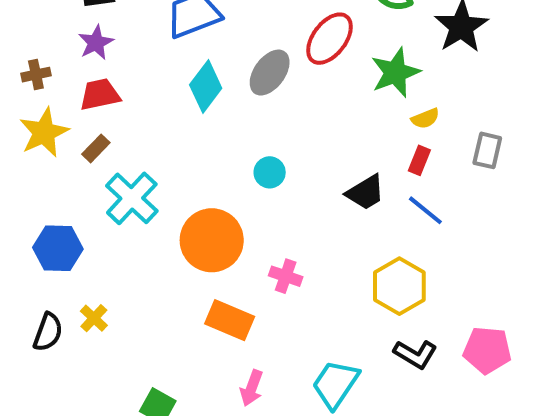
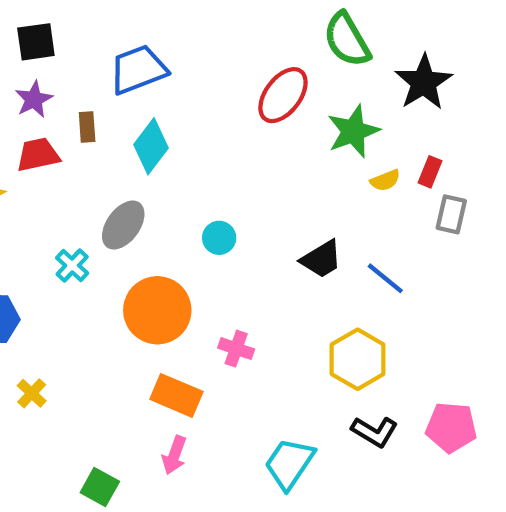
gray ellipse: (270, 73) -> (123, 225), moved
brown rectangle: (96, 148) -> (87, 127), moved, turned -48
red rectangle: (419, 160) -> (430, 172), moved
cyan cross: (132, 198) -> (72, 265), size x0.6
pink arrow: (252, 388) -> (174, 455), moved

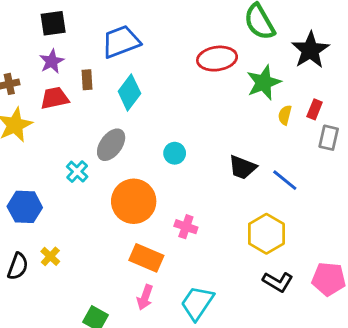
red ellipse: (283, 95) -> (217, 59), turned 45
yellow semicircle: (385, 180) -> (285, 115), turned 126
black trapezoid: (321, 259) -> (242, 167), turned 52
cyan trapezoid: (289, 464) -> (197, 303), moved

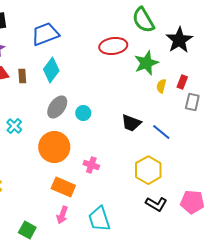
brown rectangle: (87, 80) -> (22, 76), moved
gray ellipse: (111, 145) -> (57, 107), moved
cyan trapezoid: (197, 303) -> (99, 219), turned -52

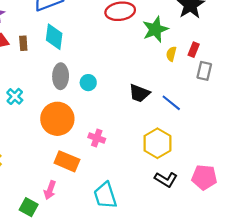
cyan diamond: (51, 70) -> (54, 37), turned -30
gray ellipse: (57, 107) -> (61, 76), turned -35
pink arrow: (62, 215) -> (50, 190), moved

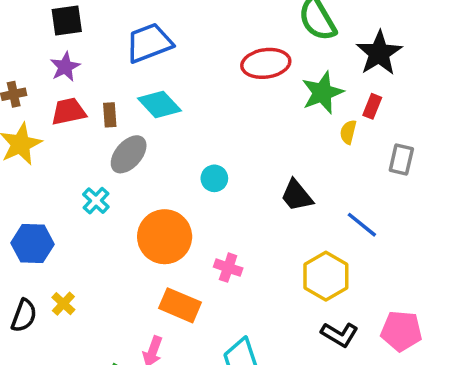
cyan diamond: (54, 37) -> (159, 105), turned -50
red rectangle: (194, 50) -> (372, 106), moved
gray ellipse: (61, 76) -> (129, 154), moved, turned 40
black trapezoid: (139, 93) -> (297, 196), turned 30
blue line: (171, 103) -> (362, 225), moved

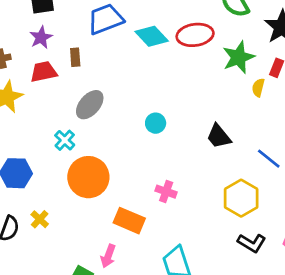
cyan diamond: (159, 105) -> (152, 36), moved
brown rectangle: (110, 115) -> (75, 57), moved
orange circle: (165, 237) -> (88, 177), moved

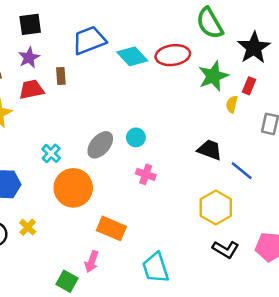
gray ellipse: (90, 105) -> (100, 145), moved
black trapezoid: (219, 136) -> (210, 150), moved, turned 150
pink cross: (166, 192) -> (146, 174), moved

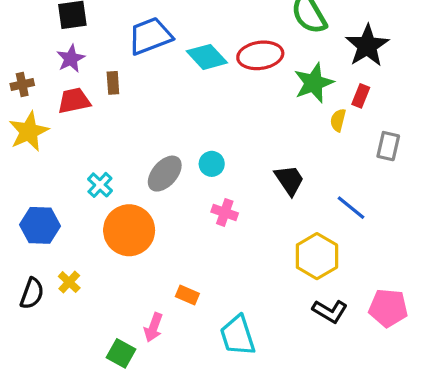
black trapezoid: (210, 150) -> (289, 180), moved, turned 35
orange rectangle: (111, 228) -> (187, 295), moved, size x0.6

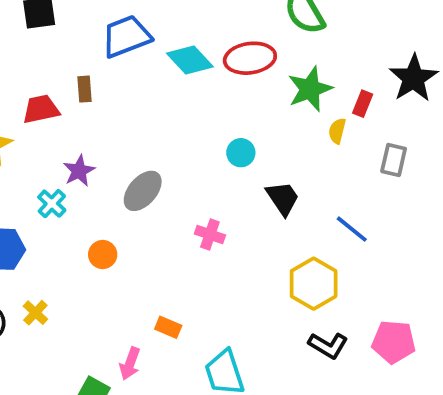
black star: (367, 46) -> (414, 78), moved
purple star: (71, 59) -> (79, 171), moved
cyan circle: (212, 164) -> (241, 153), moved
cyan cross: (100, 185) -> (52, 204), moved
orange circle: (129, 230) -> (103, 255), size x0.5

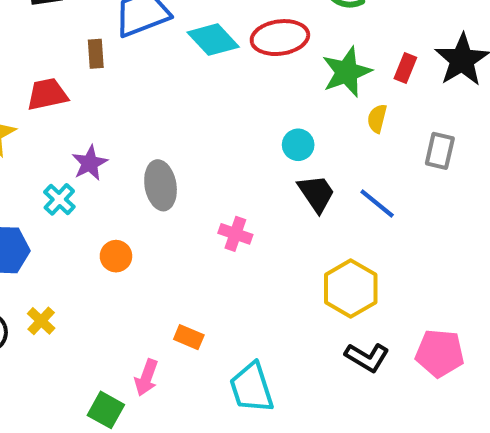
brown rectangle: (85, 89) -> (96, 54), moved
red rectangle: (363, 104) -> (405, 68), moved
cyan circle: (241, 153) -> (298, 145), moved
gray ellipse: (143, 191) -> (161, 185), turned -51
blue line: (352, 229) -> (377, 204), moved

